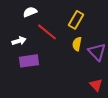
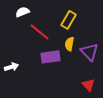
white arrow: (19, 41) -> (11, 67), moved
purple rectangle: (29, 61) -> (50, 57), moved

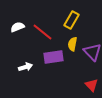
white semicircle: (22, 12) -> (18, 27), moved
white arrow: (11, 67) -> (26, 67), moved

